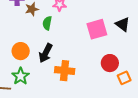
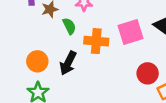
green semicircle: (47, 23) -> (69, 26), turned 144
orange cross: (65, 71) -> (96, 41), moved

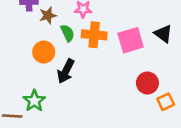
orange cross: (96, 41) -> (94, 35), moved
orange circle: (37, 61) -> (44, 52), moved

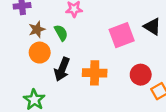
brown star: (48, 15) -> (37, 29), moved
orange cross: (94, 35) -> (95, 73), moved

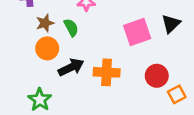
black triangle: (152, 27) -> (171, 24), turned 42
black arrow: (62, 69) -> (71, 67), turned -140

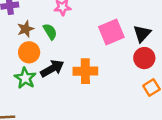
black triangle: (171, 24) -> (142, 33), moved
red circle: (157, 76) -> (144, 58), moved
green star: (40, 100) -> (25, 78), moved

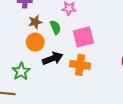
pink square: (111, 32) -> (83, 37), moved
green star: (25, 78) -> (21, 71), moved

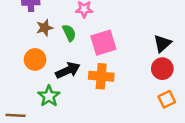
orange circle: (35, 42) -> (35, 59), moved
green star: (21, 71) -> (49, 96), moved

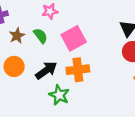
green star: (49, 96) -> (59, 95), moved

